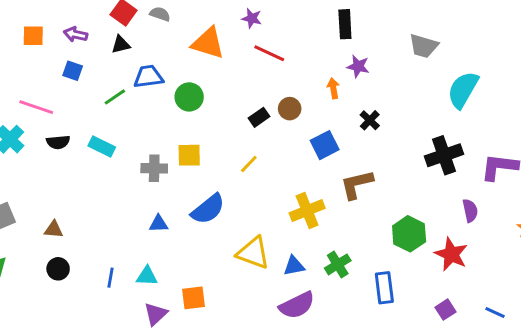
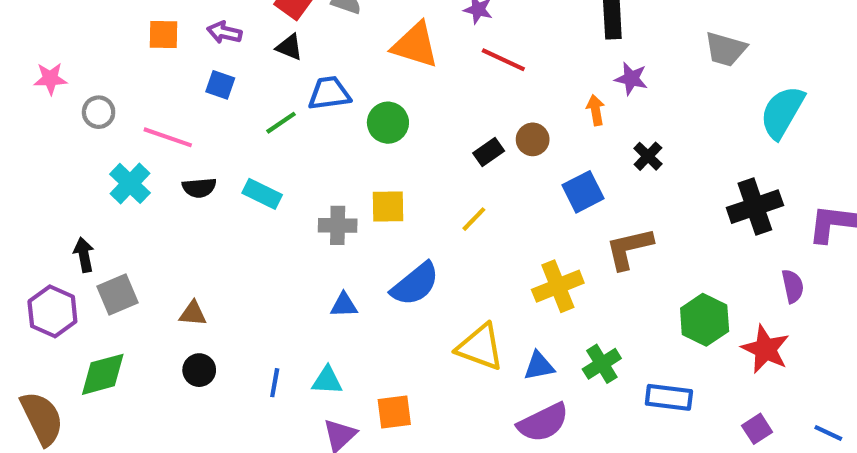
black triangle: (121, 45) -> (289, 47), turned 36
blue rectangle: (384, 288) -> (669, 397), turned -76

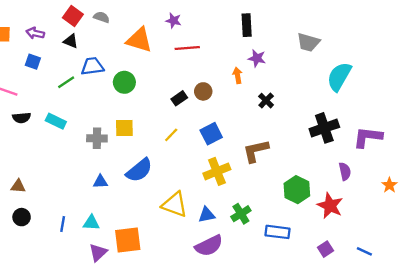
red line: (503, 60) -> (187, 48), turned -30
blue square: (583, 192) -> (211, 134), moved
orange square: (394, 412) -> (128, 240), size x1.4

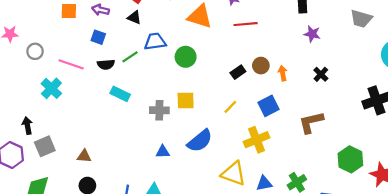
orange arrow: (237, 75) -> (283, 73), moved
black semicircle: (22, 118) -> (106, 64), moved
yellow cross: (217, 171) -> (257, 140), moved

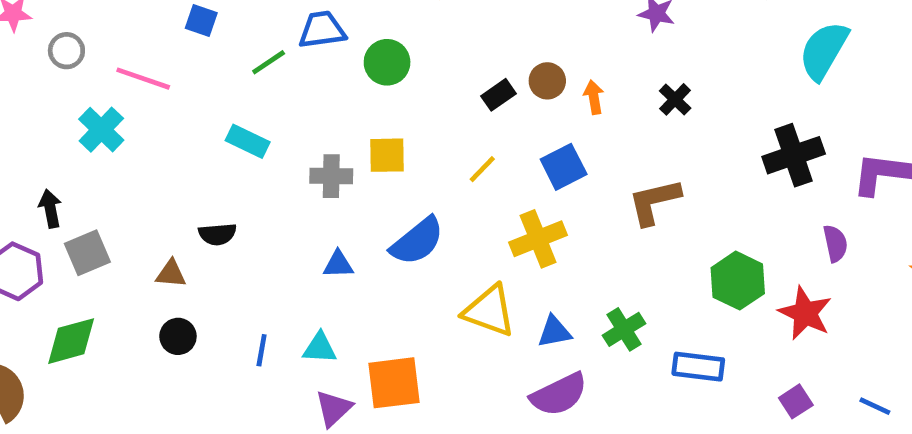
black semicircle: (106, 64) -> (217, 234), moved

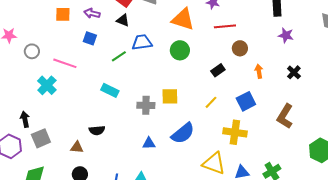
green circle: (387, 62) -> (180, 50), moved
brown circle: (547, 81) -> (240, 48), moved
brown L-shape: (654, 202) -> (285, 116), turned -45
yellow cross: (538, 239) -> (235, 132), turned 30

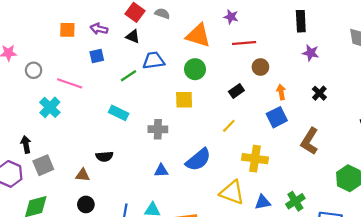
blue square: (90, 38) -> (97, 56), turned -32
yellow square: (170, 96) -> (184, 100), moved
blue square: (246, 101) -> (277, 117), moved

